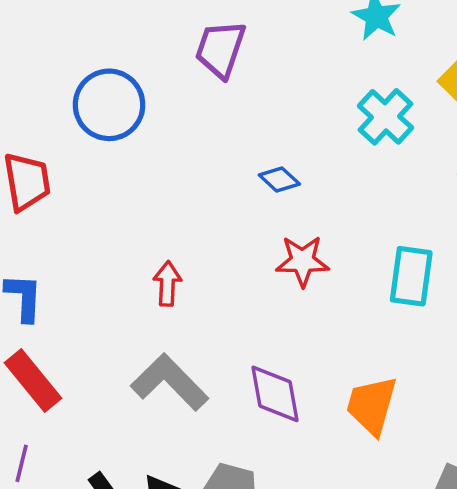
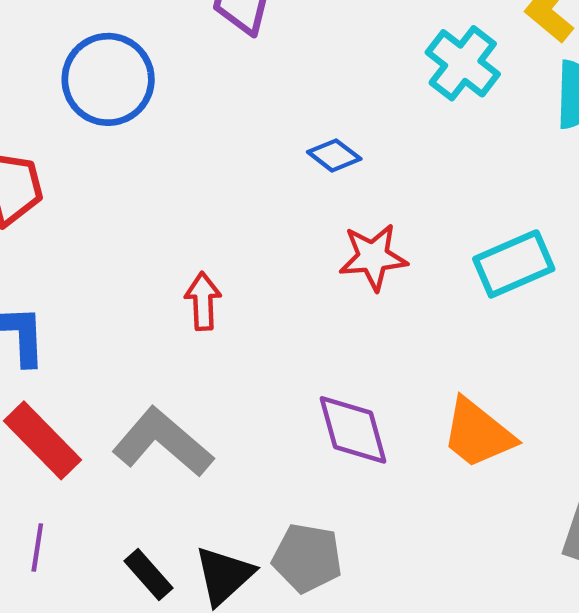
cyan rectangle: (411, 276) -> (514, 264), turned 64
gray L-shape: (170, 382) -> (163, 442), moved
orange trapezoid: (372, 405) -> (478, 434), turned -62

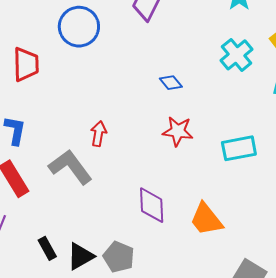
gray L-shape: (163, 442) -> (70, 167), moved

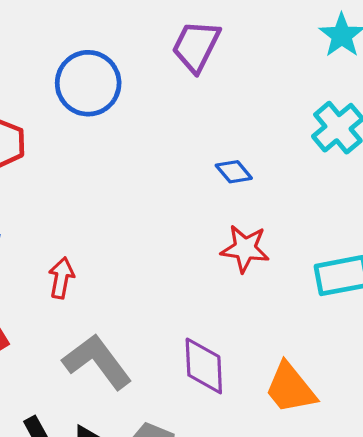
red arrow: (99, 134) -> (61, 278), moved
gray L-shape: (70, 167) -> (97, 362), moved

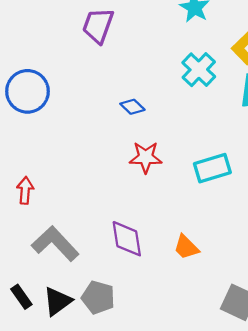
blue circle: (88, 83) -> (27, 91), moved
orange trapezoid: (290, 388) -> (186, 247), size x0.7

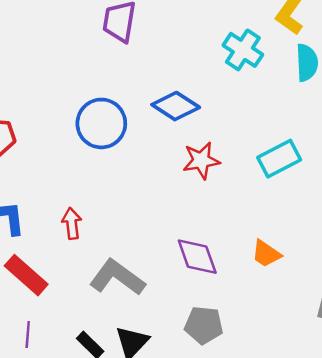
blue circle: (27, 91) -> (101, 123), moved
blue diamond: (132, 107) -> (176, 106), size x1.6
gray pentagon: (98, 297) -> (204, 325), moved

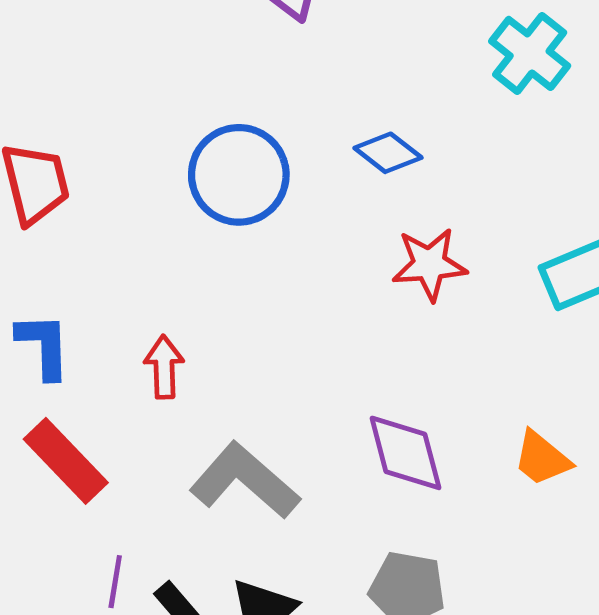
blue diamond: (176, 106) -> (388, 153), size x0.7
purple line: (28, 334) -> (115, 582), moved

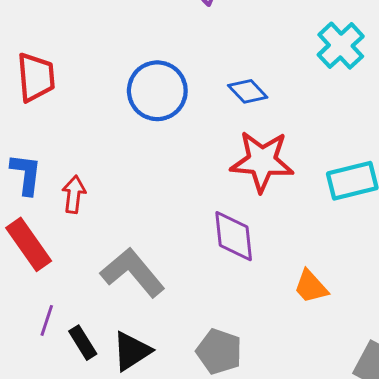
red star: (429, 264) -> (262, 161), size x1.4
red arrow: (164, 367) -> (74, 194), moved
purple diamond: (405, 453) -> (234, 236), moved

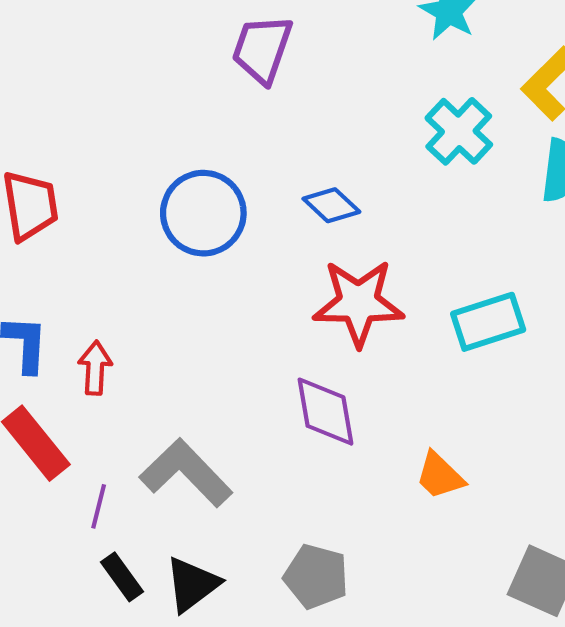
purple line: (47, 320) -> (99, 506), moved

